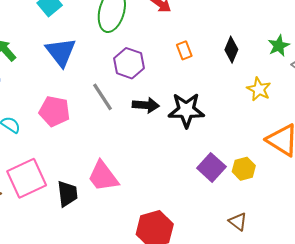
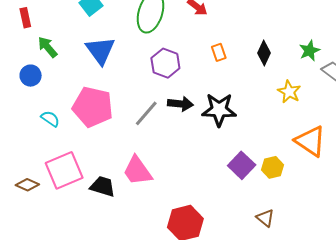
gray line: (103, 97) -> (146, 113), moved, turned 72
pink pentagon: (54, 111) -> (93, 107), size x1.4
black trapezoid: (67, 194) -> (103, 186), turned -68

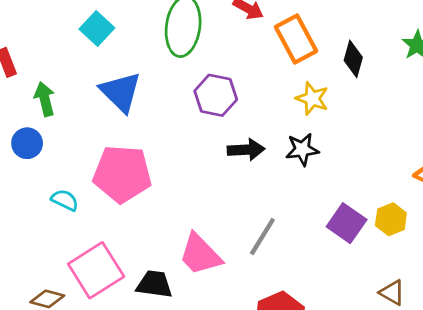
green arrow: (47, 47) -> (45, 99), turned 35
orange rectangle: (219, 52) -> (296, 39), moved, size x1.8
yellow star: (289, 92) -> (312, 98), moved
black star: (219, 110) -> (302, 149), size x0.7
gray line: (146, 113) -> (262, 236), moved

